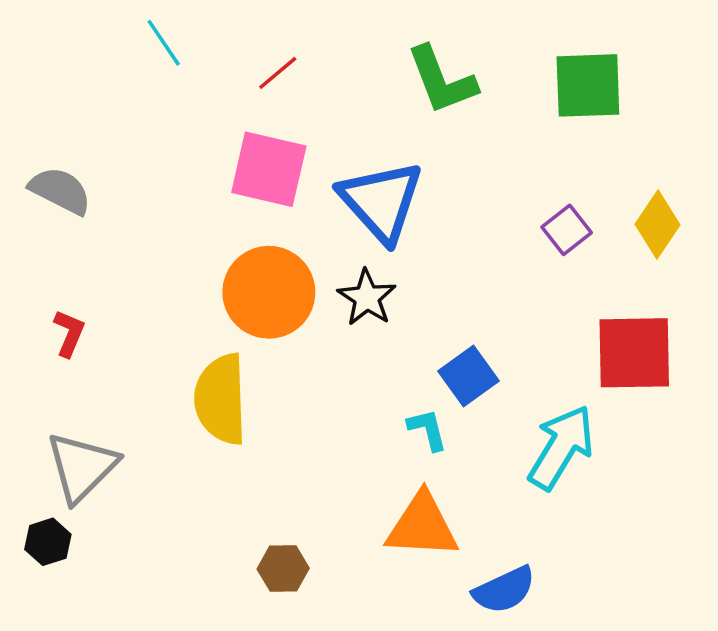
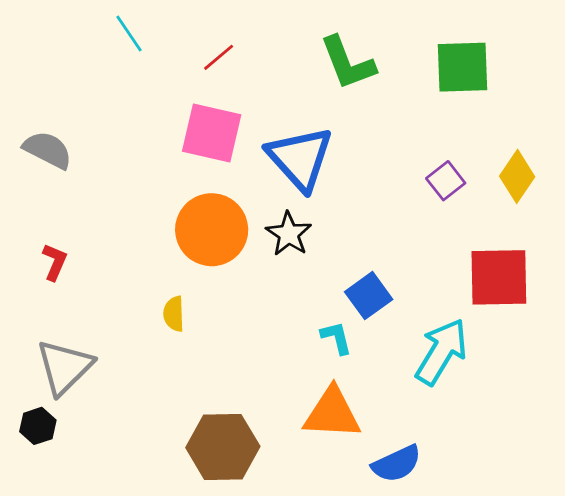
yellow semicircle: (221, 399) -> (174, 314), size x0.5
brown hexagon: (283, 569) -> (223, 447), size x1.8

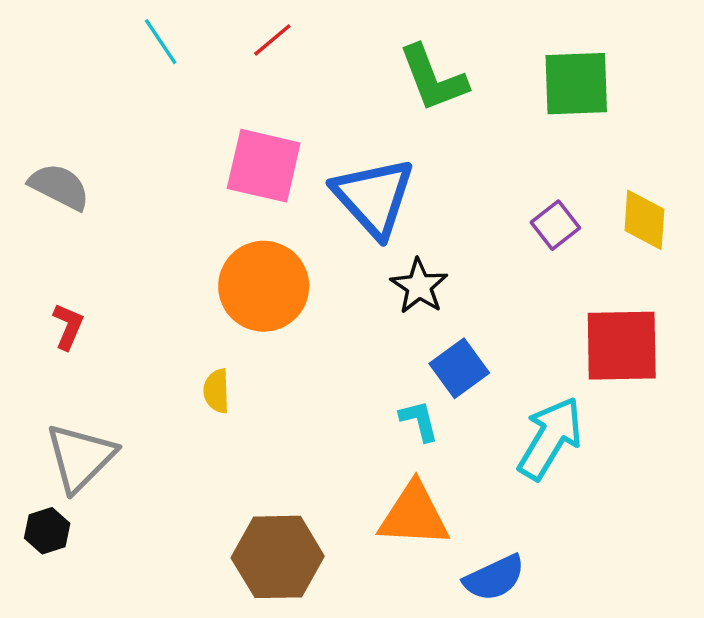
red line: (219, 57) -> (272, 40), moved
yellow diamond: (517, 176) -> (644, 220), turned -30
black star: (289, 234) -> (419, 286), moved

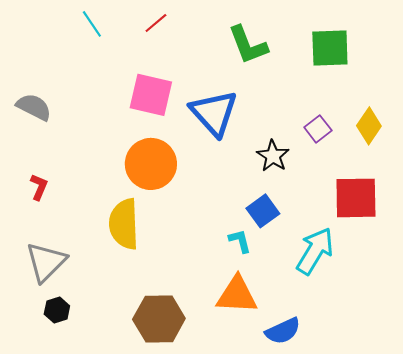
yellow diamond: (644, 220) -> (369, 126), turned 30
black star: (419, 286) -> (273, 156), moved
yellow semicircle: (217, 391) -> (124, 224), size x2.0
black hexagon: (47, 531) -> (57, 310), moved

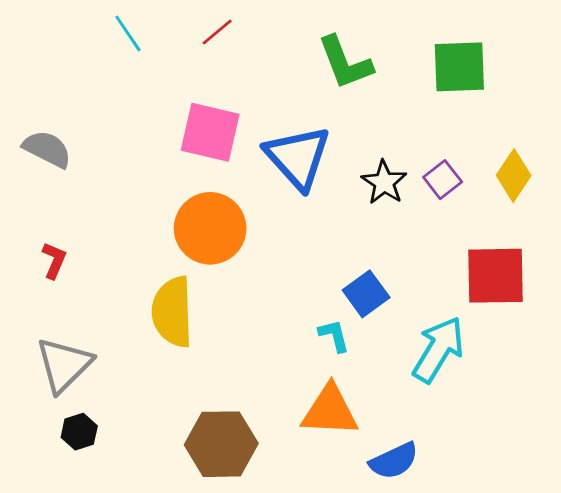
black star: (273, 156) -> (384, 182), moved

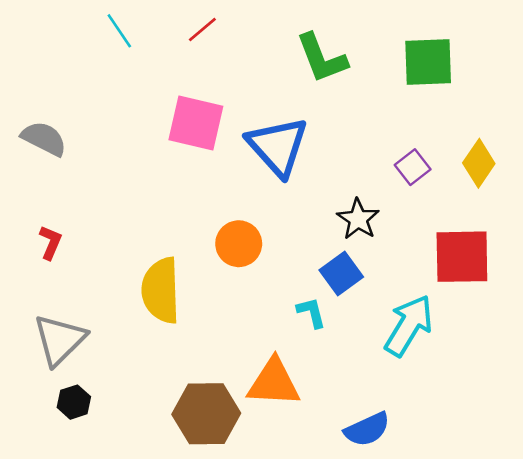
black star: (384, 182) -> (358, 219), moved
orange circle: (210, 228) -> (239, 244), moved, size x0.7
orange triangle: (330, 411) -> (274, 383), moved

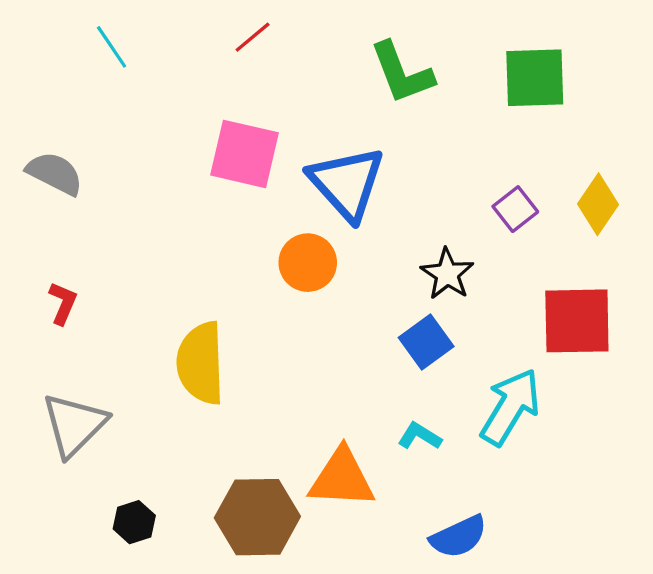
cyan line: (119, 31) -> (112, 47), moved
orange circle: (239, 244) -> (308, 263), moved
cyan L-shape: (311, 313) -> (420, 436), moved, turned -44
black hexagon: (74, 402) -> (134, 522), moved

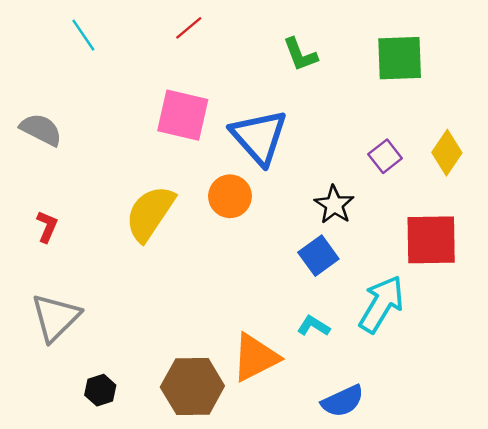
green L-shape: (402, 73) -> (300, 54), size x0.7
yellow semicircle: (201, 363) -> (150, 213), moved, turned 36
orange triangle: (342, 478) -> (255, 357), turned -30

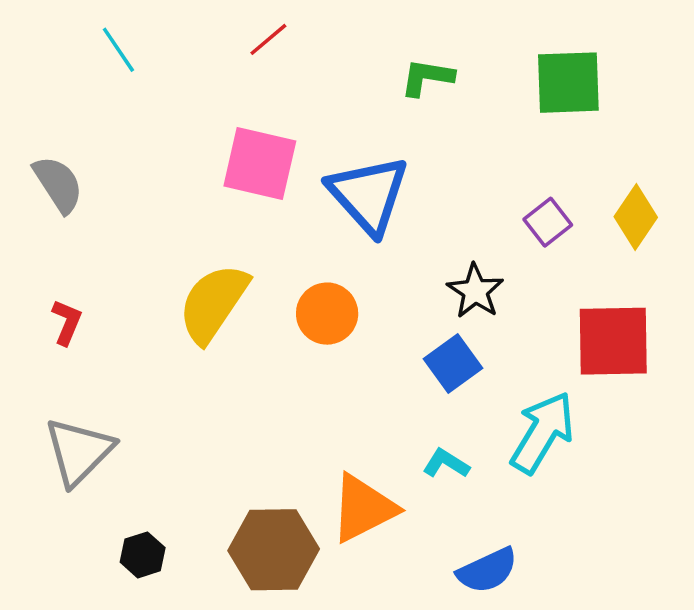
green L-shape: (300, 54) -> (427, 77), turned 120
gray semicircle: (41, 130) -> (58, 184), turned 30
orange circle: (230, 196) -> (327, 314), moved

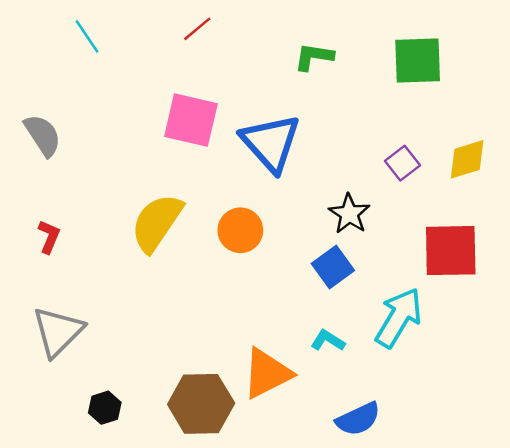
yellow diamond: (636, 217) -> (467, 159), turned 39

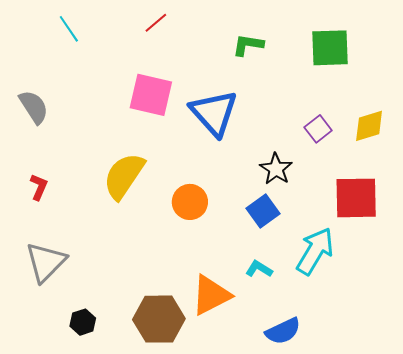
orange circle: (240, 230) -> (190, 202), moved

